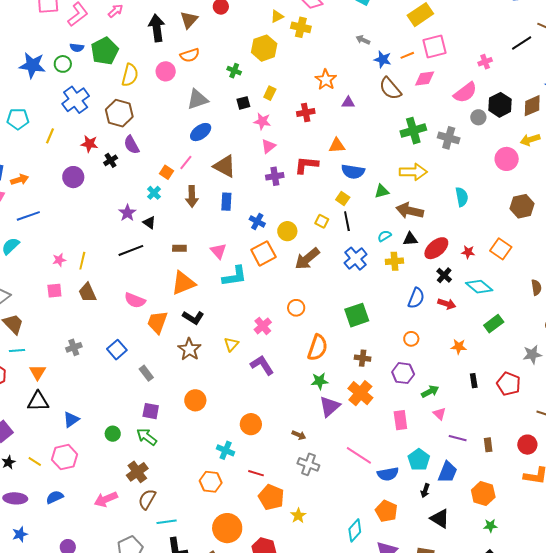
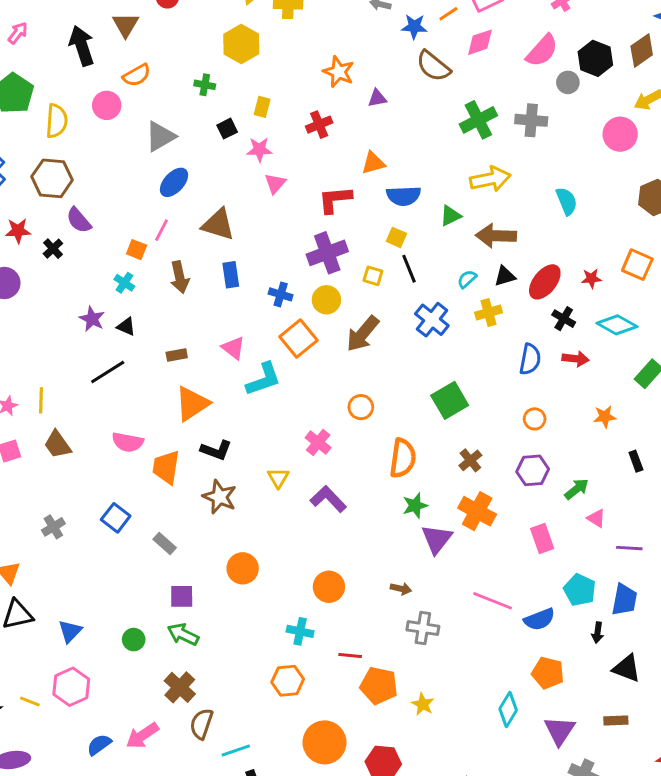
purple cross: (275, 176) -> (327, 253), moved, size x1.5
brown cross: (363, 358) -> (470, 460), turned -35
blue semicircle: (55, 497) -> (99, 745), moved

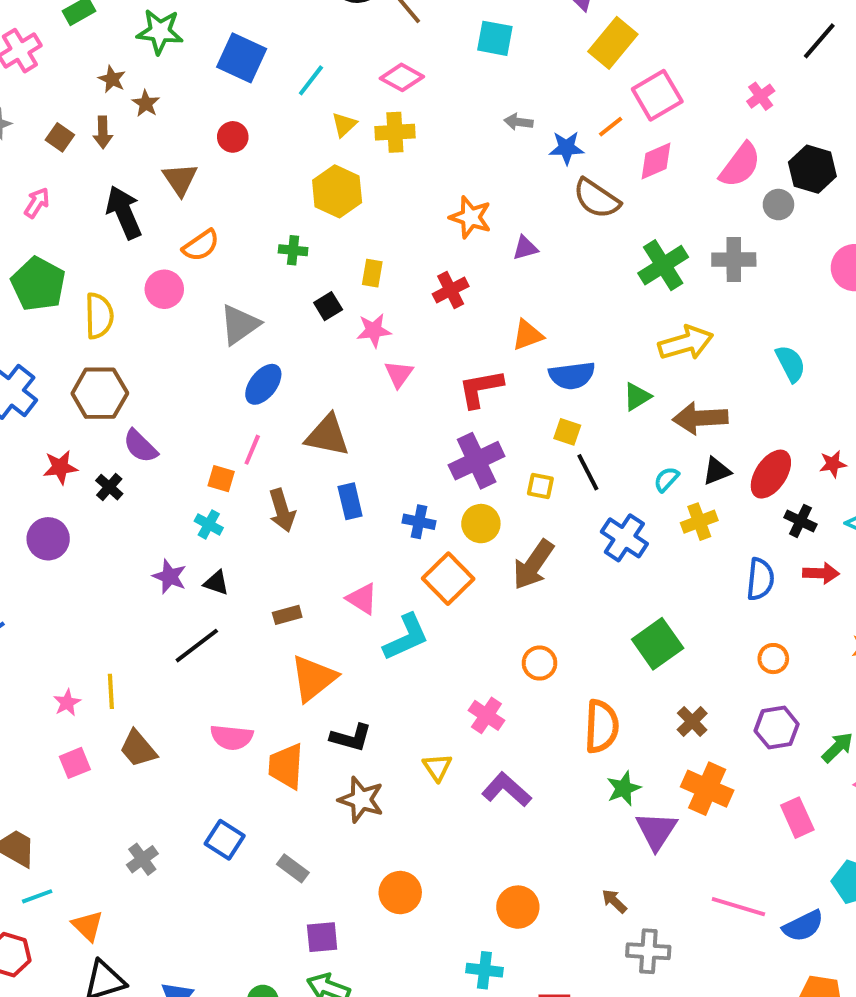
brown arrow: (401, 589) -> (614, 901), turned -144

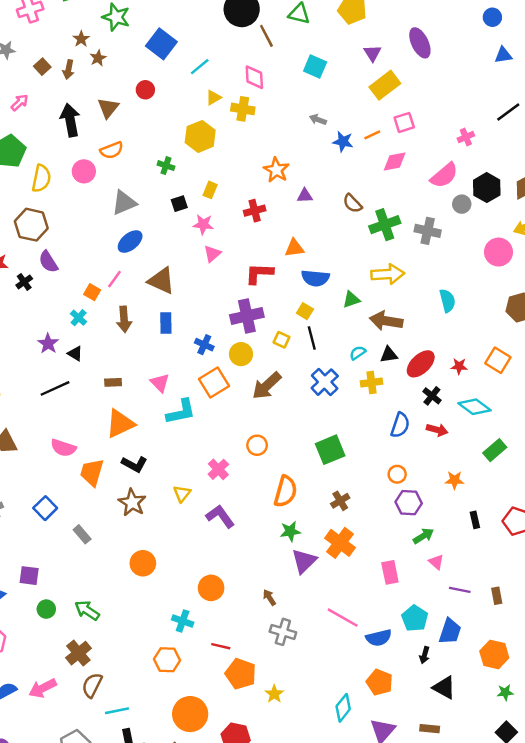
pink diamond: (402, 77) -> (254, 77), turned 45
pink square: (657, 95) -> (404, 122), size x0.7
brown semicircle: (597, 199) -> (352, 203), moved, size x0.7
purple hexagon: (777, 728) -> (409, 503), moved
purple square: (322, 937) -> (29, 576), moved

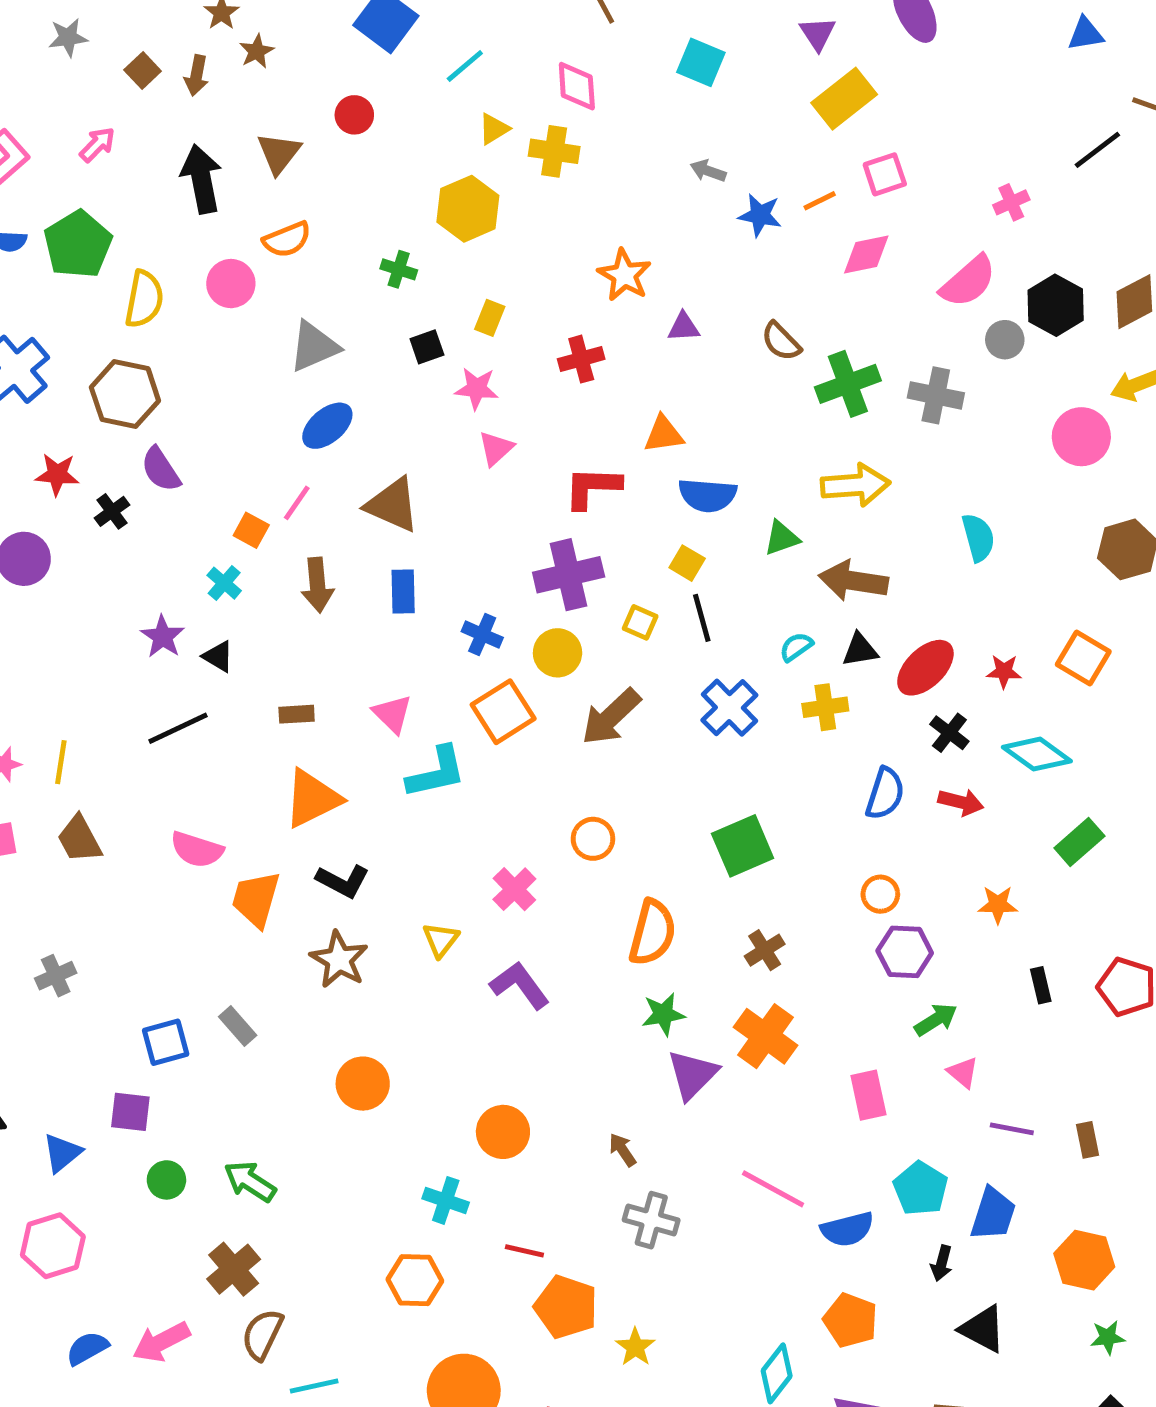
blue square: (45, 508) -> (166, 1042), moved, turned 30

